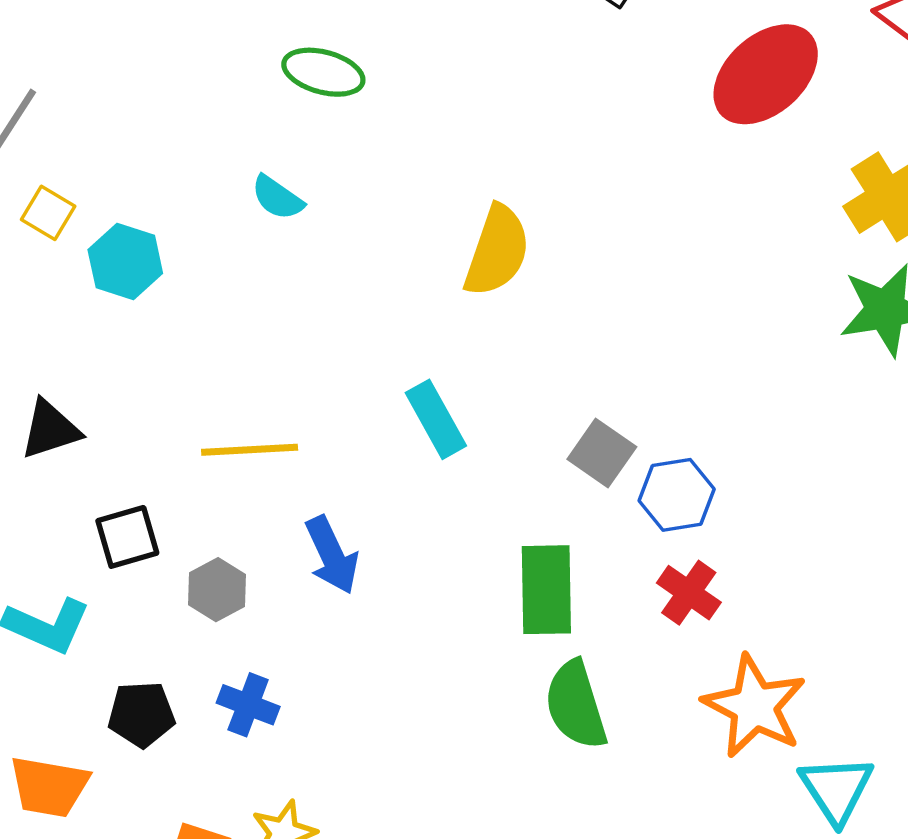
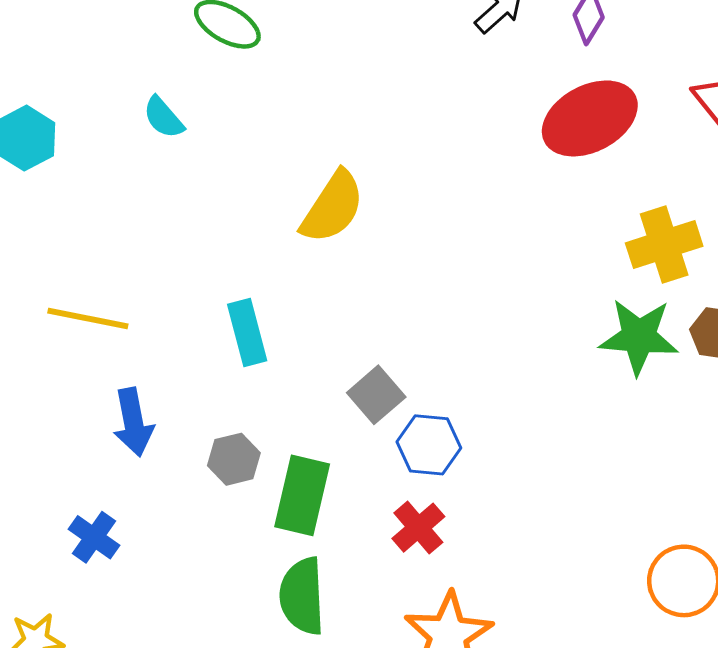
gray hexagon: (217, 590) -> (234, 459), moved
blue cross: (248, 705) -> (94, 537), moved

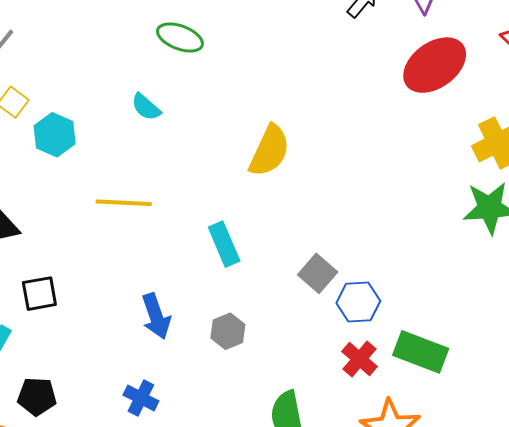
yellow line: (88, 319) -> (124, 203), moved
green rectangle: (302, 495) -> (421, 352), moved, turned -74

